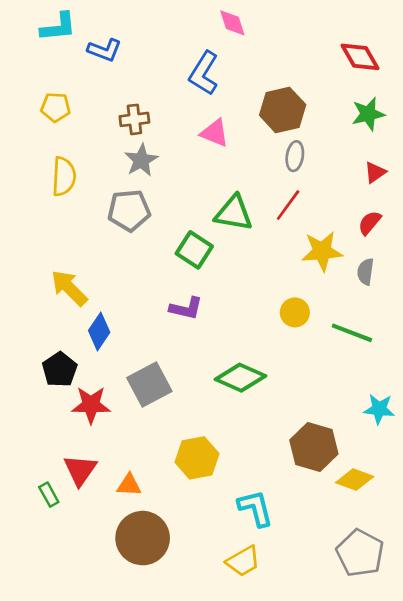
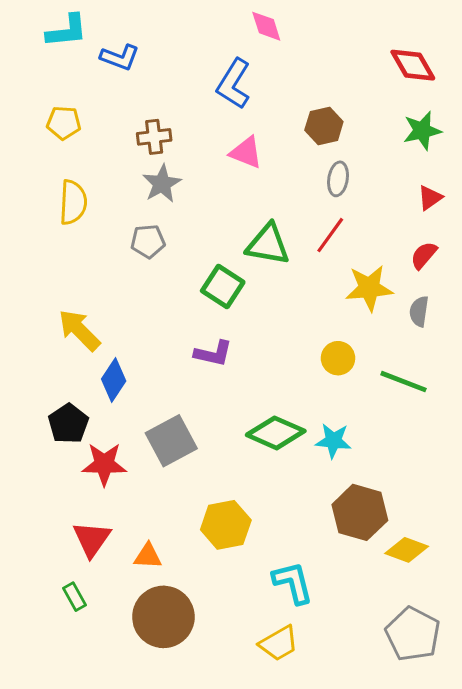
brown hexagon: (283, 110) -> (324, 126), size x0.7
gray pentagon: (129, 210) -> (148, 241), size x0.7
cyan star: (379, 409) -> (333, 441), moved
green rectangle: (49, 495) -> (75, 597), moved

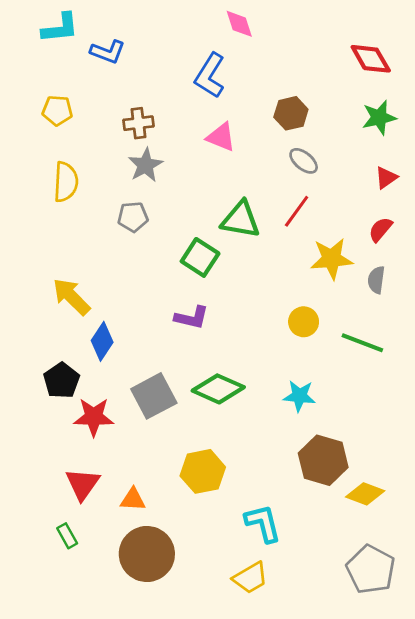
gray ellipse: (338, 179) -> (304, 161), turned -60
green diamond: (276, 433) -> (218, 389), moved

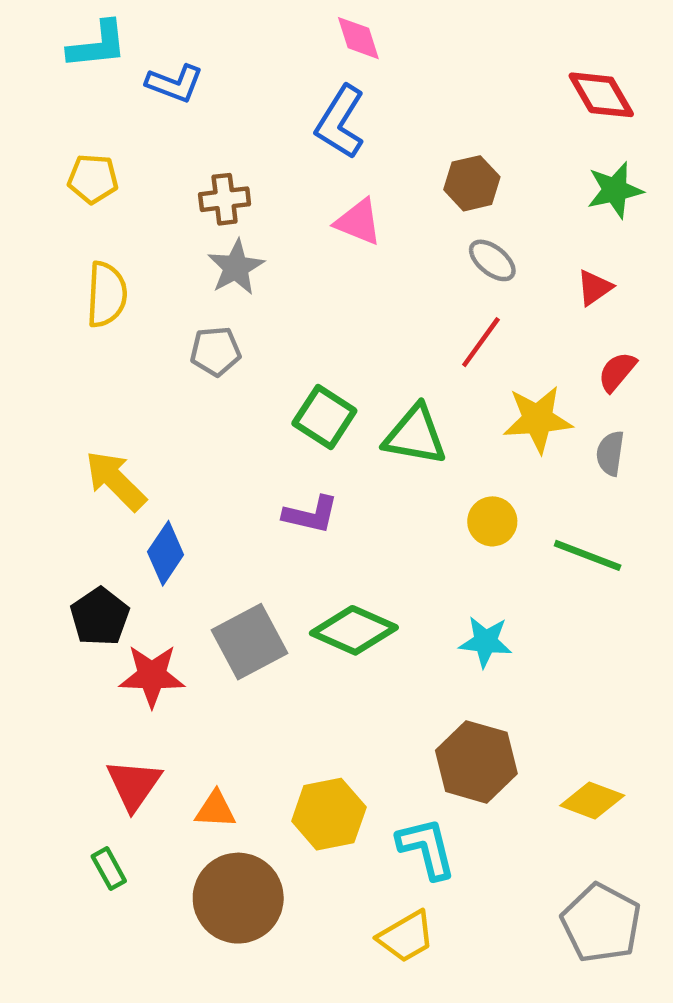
pink diamond: (239, 24) -> (358, 38), moved
red triangle: (386, 178) -> (594, 288), moved
green triangle: (241, 220) -> (415, 435), moved
brown hexagon: (323, 460) -> (476, 762), moved
yellow hexagon: (203, 471) -> (329, 814), moved

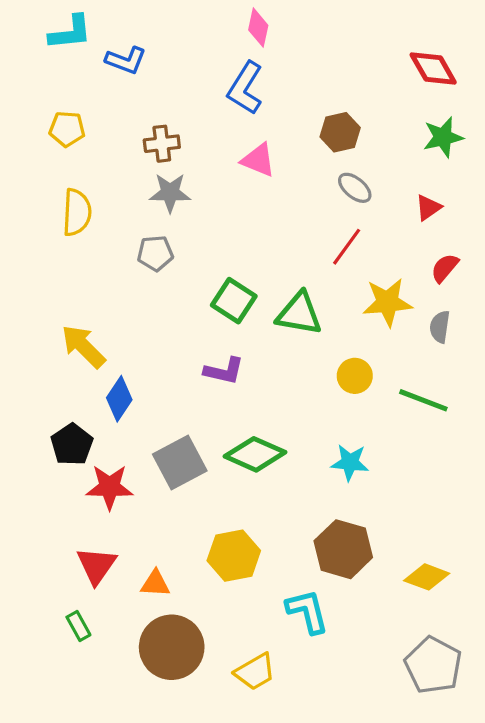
pink diamond: (358, 38) -> (258, 28), turned 30
gray star: (236, 267) -> (170, 193), turned 30
yellow hexagon: (329, 814) -> (234, 556), moved
yellow trapezoid: (406, 937) -> (255, 672), moved

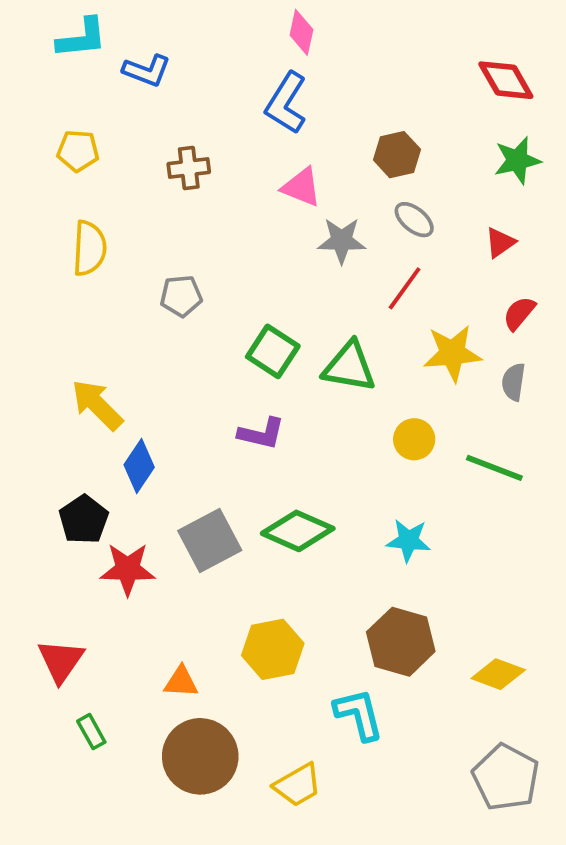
gray star: (170, 193) -> (342, 241), moved
red triangle: (96, 565) -> (61, 661), moved

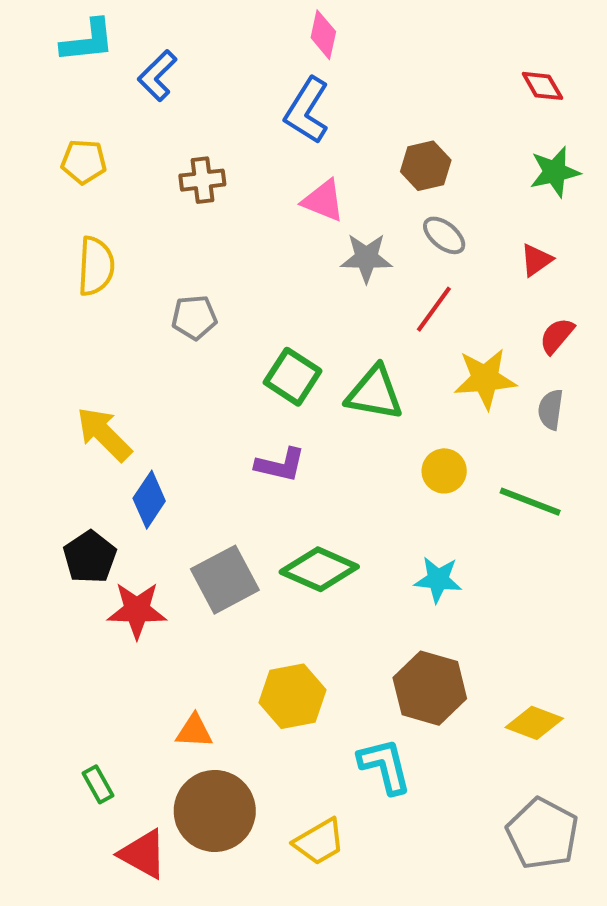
blue L-shape: (147, 71) -> (157, 76), turned 114
red diamond: (506, 80) -> (542, 86), size x0.7
red triangle: (61, 661) -> (143, 854), moved, turned -36

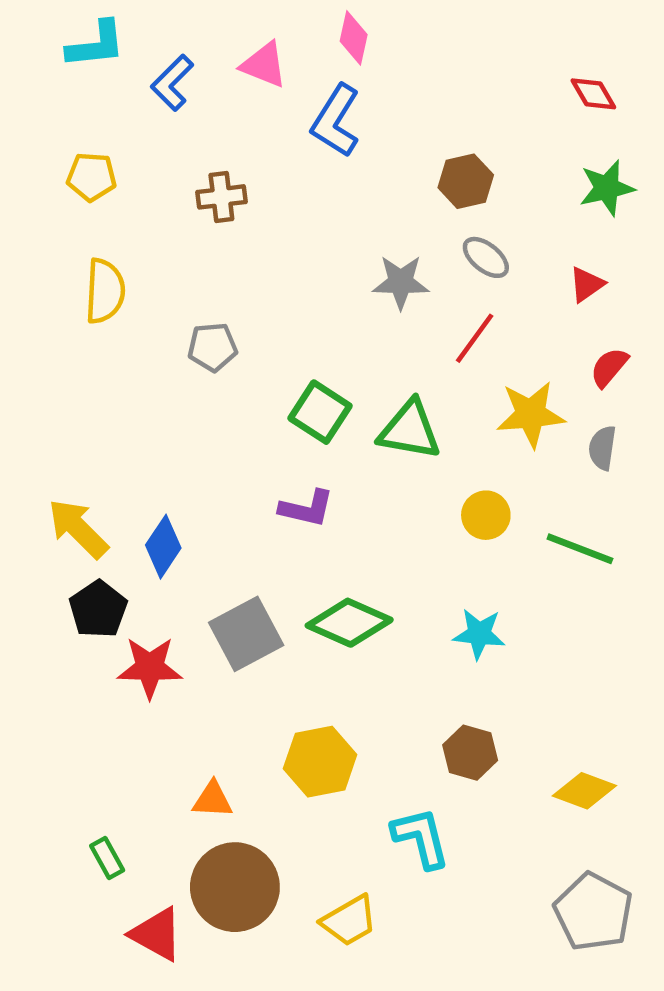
pink triangle: (323, 201) -> (264, 65), moved
yellow arrow: (104, 434) -> (78, 529), moved
brown hexagon: (430, 688) -> (470, 753), size x0.7

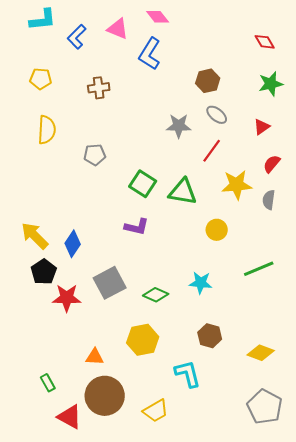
pink diamond: (354, 38) -> (158, 17), turned -50
green line: (580, 549) -> (259, 269), moved, turned -44
green diamond: (349, 623) -> (156, 295), moved, size x0.7
cyan star: (479, 634) -> (201, 283), moved

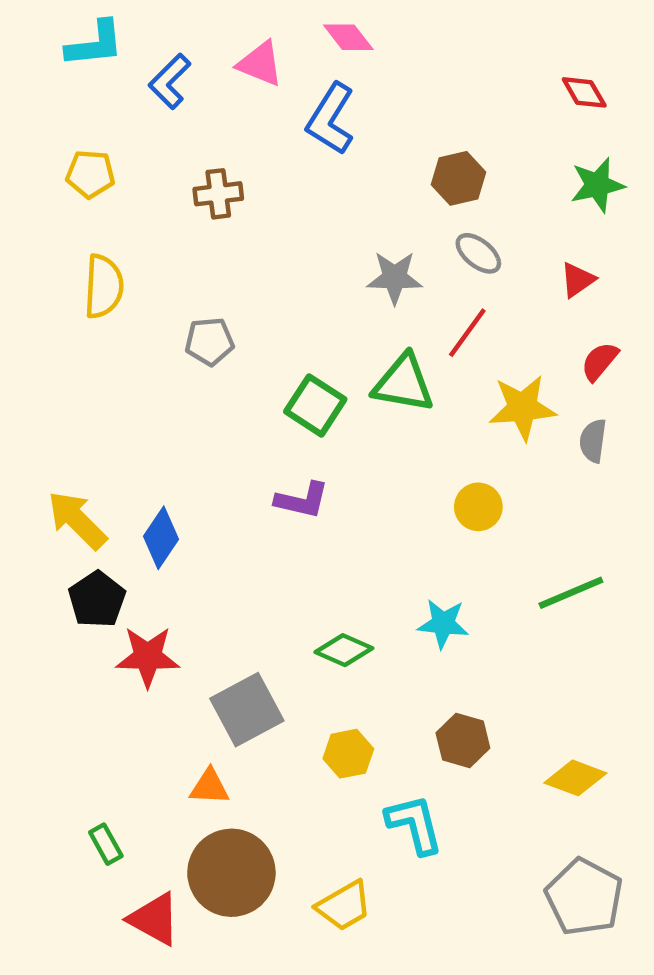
green triangle: (183, 192) -> (403, 383), moved
gray square: (110, 283) -> (247, 710), moved
yellow hexagon: (143, 340) -> (348, 754), moved, size x0.7

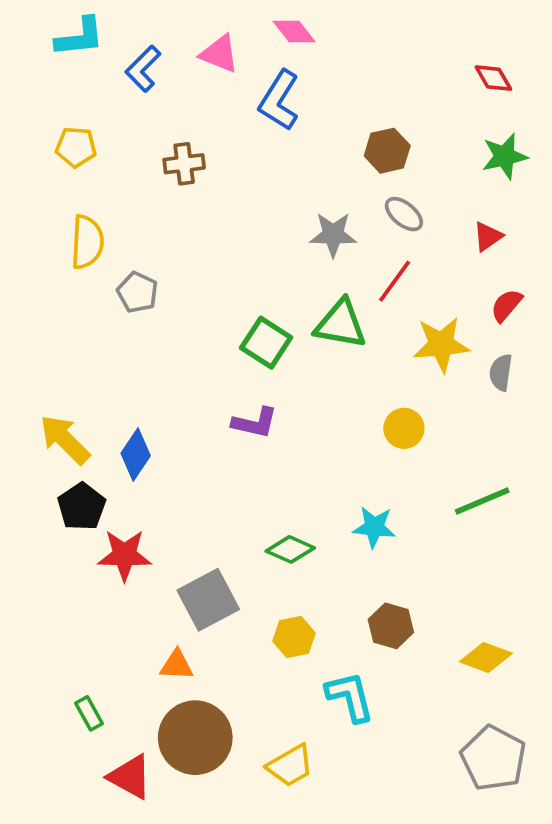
gray pentagon: (209, 342) -> (137, 292), moved, turned 30

